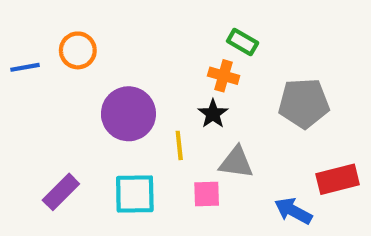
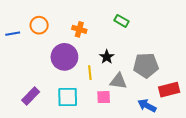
orange cross: (224, 76) -> (79, 29), moved
gray pentagon: (304, 103) -> (146, 65), moved

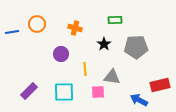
green rectangle: (122, 21) -> (115, 20), turned -32
purple circle: (64, 57) -> (61, 54), size x0.6
black star: (107, 57) -> (104, 44), moved
gray pentagon: (146, 65) -> (136, 47), moved

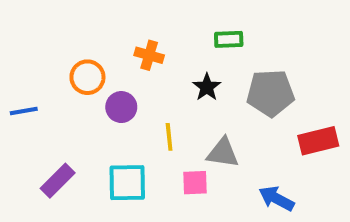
orange circle: (37, 24) -> (87, 77), moved
blue line: (12, 32) -> (24, 111), moved
red rectangle: (160, 85) -> (318, 141), moved

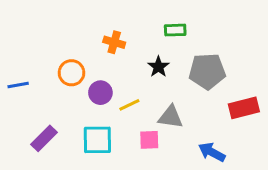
orange circle: (87, 77) -> (71, 73), moved
purple circle: (121, 107) -> (100, 93), moved
yellow line: (169, 137) -> (129, 105), turned 70

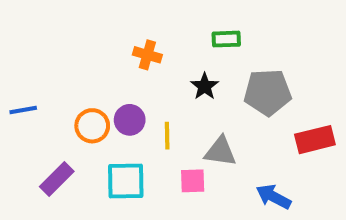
orange circle: (71, 73) -> (92, 126), moved
yellow line: (129, 105) -> (167, 136), turned -65

